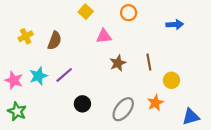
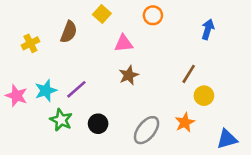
blue arrow: (175, 24) -> (208, 29), turned -70
brown semicircle: (55, 41) -> (69, 32), moved
brown line: (149, 62) -> (189, 74), moved, turned 42
brown star: (118, 63) -> (129, 75), moved
green star: (17, 111) -> (61, 120), moved

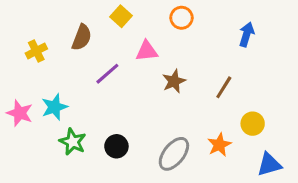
brown star: (129, 75) -> (174, 81), moved
purple line: (76, 89) -> (107, 74), moved
yellow circle: (204, 96) -> (253, 124), moved

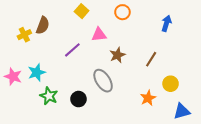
brown semicircle: (82, 37) -> (43, 25), moved
gray ellipse: (174, 154) -> (103, 81), moved, turned -70

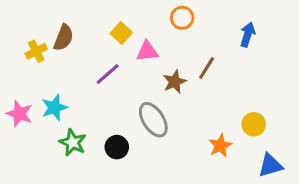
yellow square: (82, 11) -> (121, 33), moved
brown line: (151, 59) -> (207, 68), moved

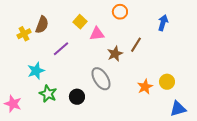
purple line: (108, 74) -> (61, 49), moved
pink star: (19, 114) -> (13, 104), moved
orange star: (220, 146) -> (145, 87), moved

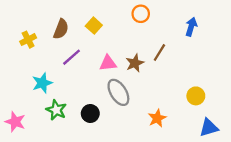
brown semicircle: (42, 25) -> (61, 29), moved
pink triangle: (97, 34) -> (108, 63), moved
orange star: (145, 87) -> (157, 118), moved

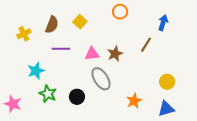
brown line: (159, 53) -> (146, 45), moved
purple line: (72, 57) -> (61, 49), turned 42
blue triangle: (209, 128) -> (166, 109), moved

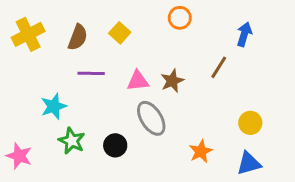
yellow cross: (24, 34) -> (28, 34), moved, size x1.5

